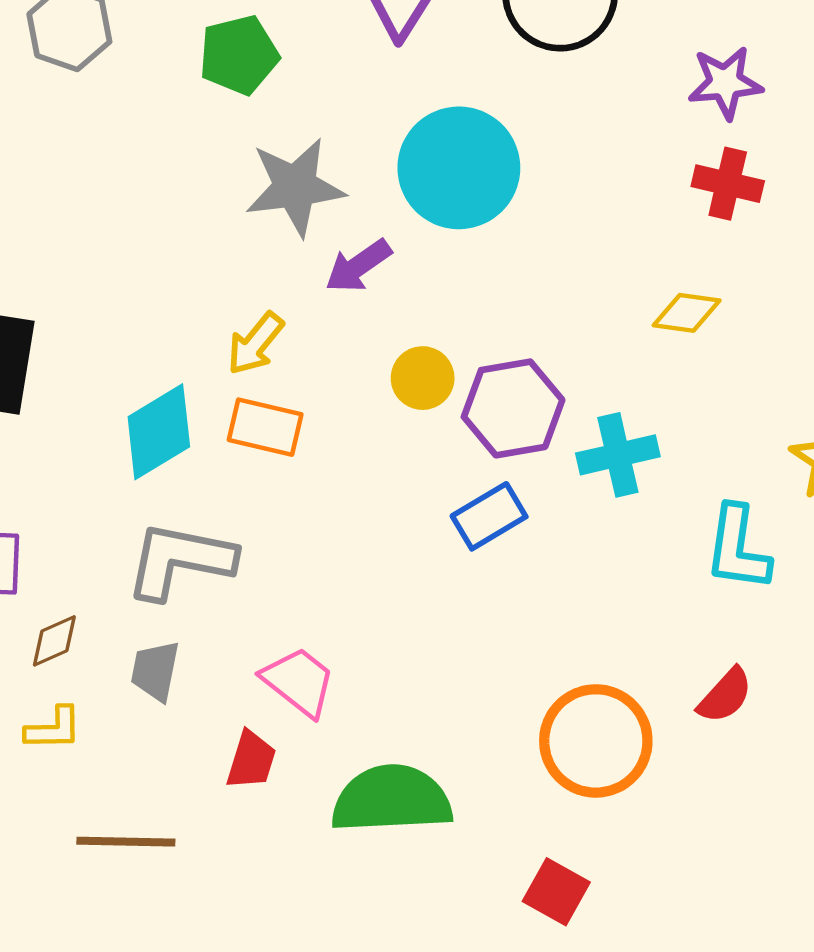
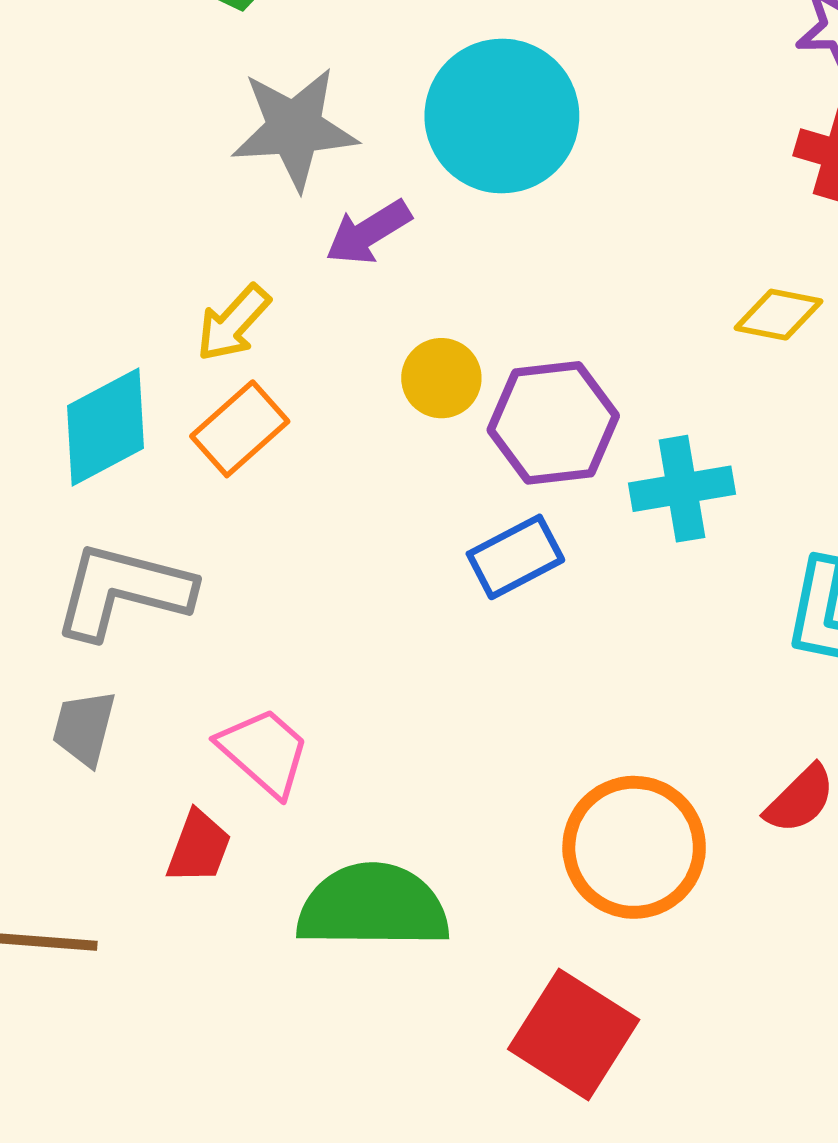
orange rectangle: (265, 427) -> (240, 429), turned -58
red square: (556, 892) -> (574, 1034), size x1.5

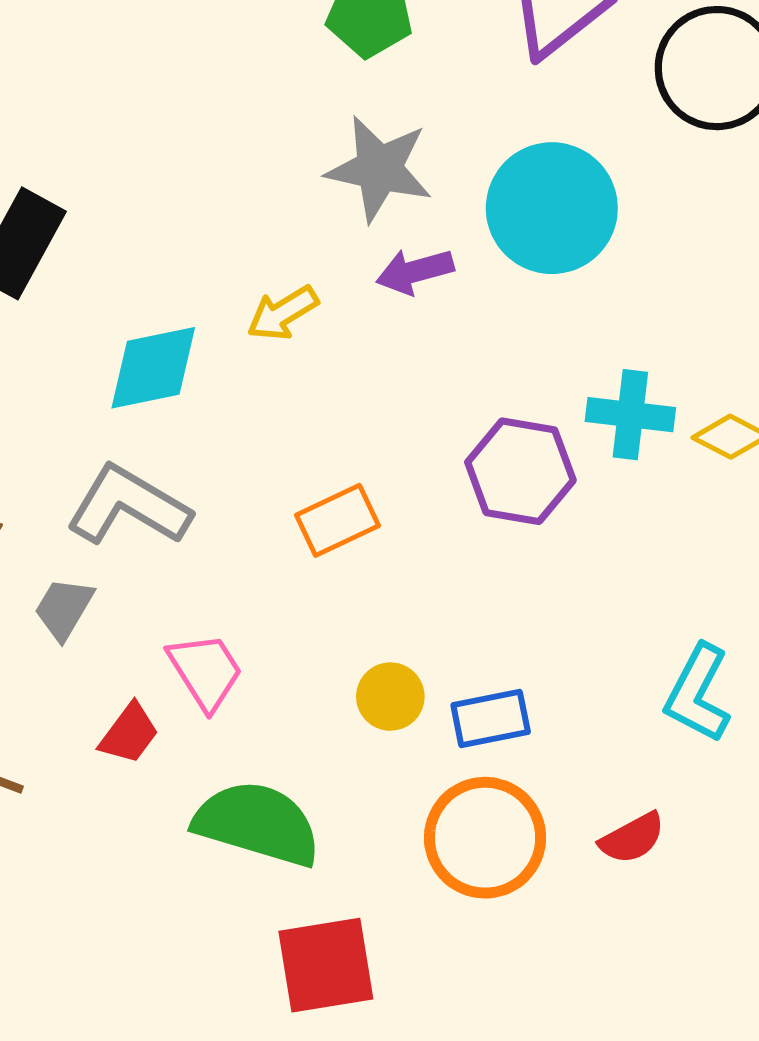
yellow circle: (441, 378) -> (390, 697), moved
orange rectangle: (240, 429) -> (338, 520), moved
cyan cross: (682, 489) -> (630, 415), moved
blue rectangle: (515, 557) -> (491, 719), moved
red square: (574, 1034) -> (326, 965), moved, turned 32

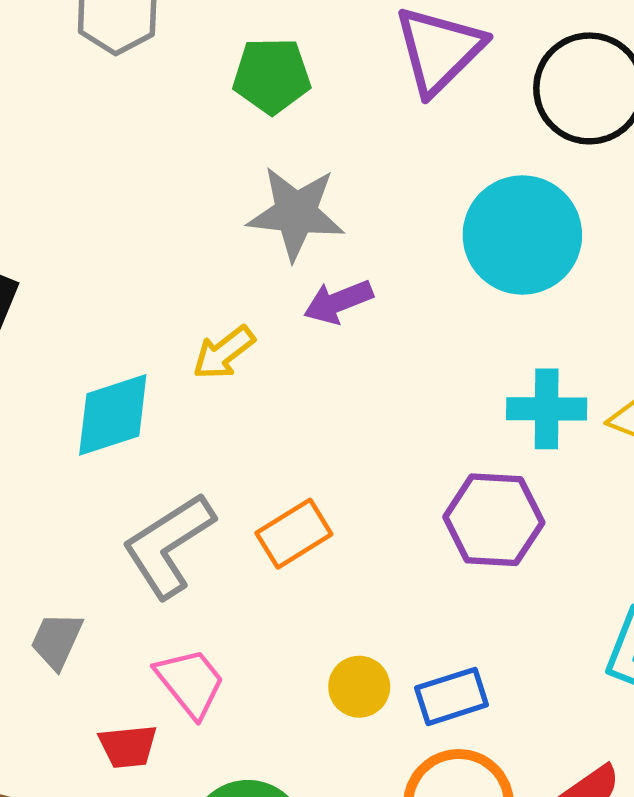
cyan circle: (552, 208) -> (522, 235), moved
purple hexagon: (520, 471) -> (494, 520), moved
gray L-shape: (128, 506) -> (168, 545), moved, turned -57
red trapezoid: (129, 734) -> (128, 746), turned 54

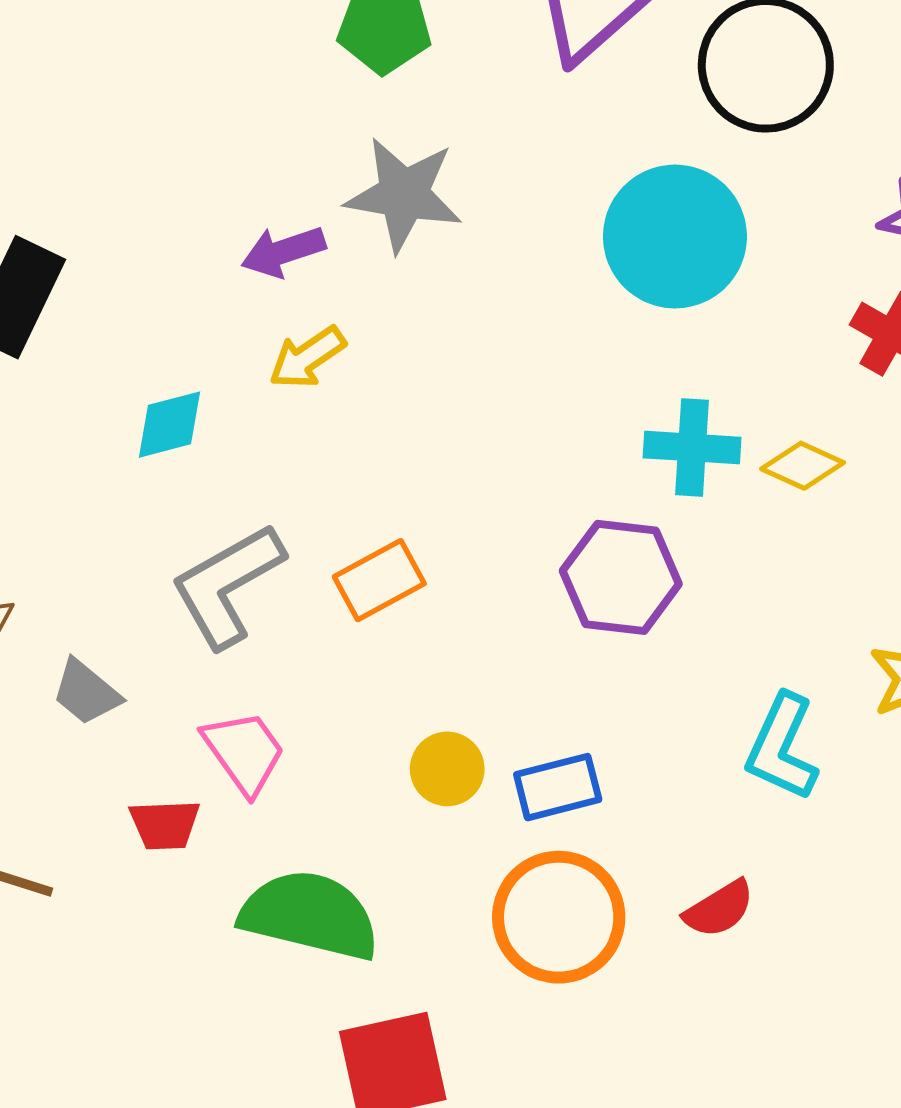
purple arrow: (338, 302) -> (283, 252), moved
cyan diamond: (113, 415) -> (169, 425), size x0.7
gray trapezoid: (57, 641) -> (86, 692), turned -78

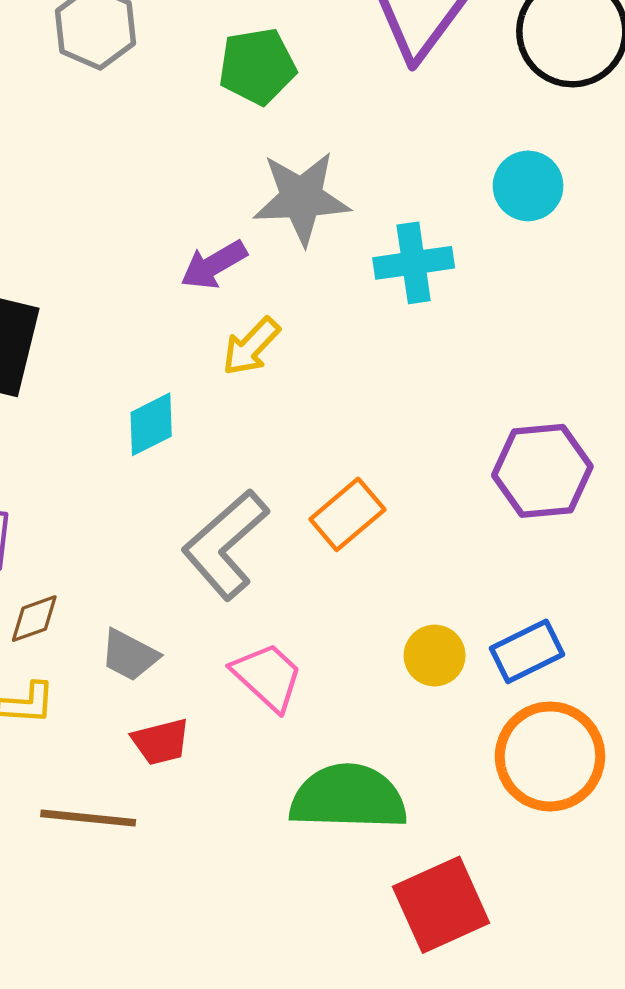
cyan circle: (675, 237) -> (528, 186), size x0.6
cyan cross: (692, 448) -> (414, 263), moved
red trapezoid: (165, 825) -> (161, 742), moved

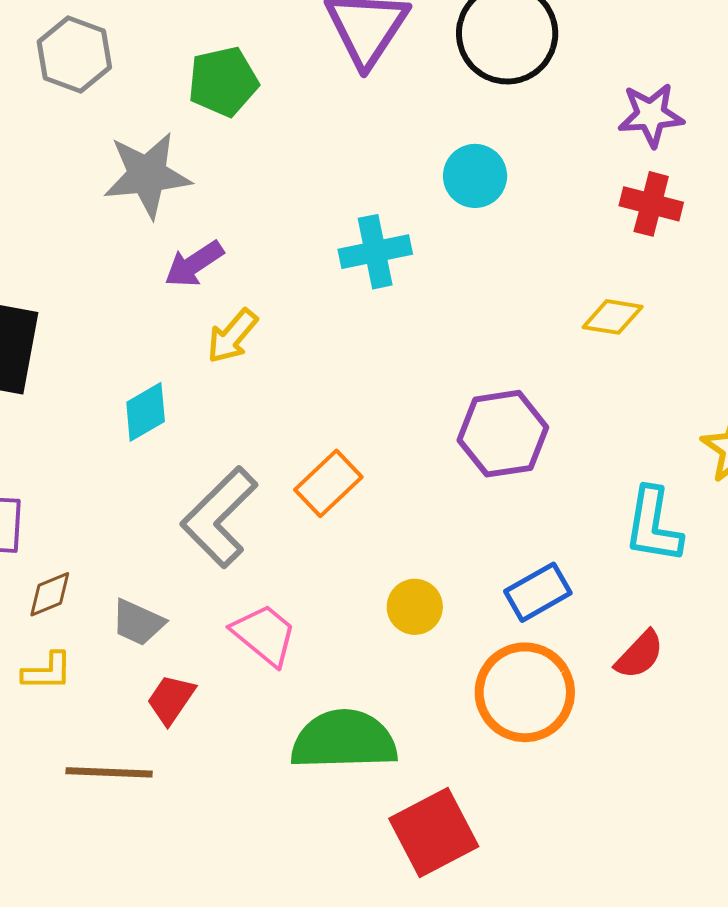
gray star: (301, 198) -> (147, 175), moved
blue rectangle: (527, 651) -> (538, 592), moved
red trapezoid: (161, 742) -> (171, 699), turned 142

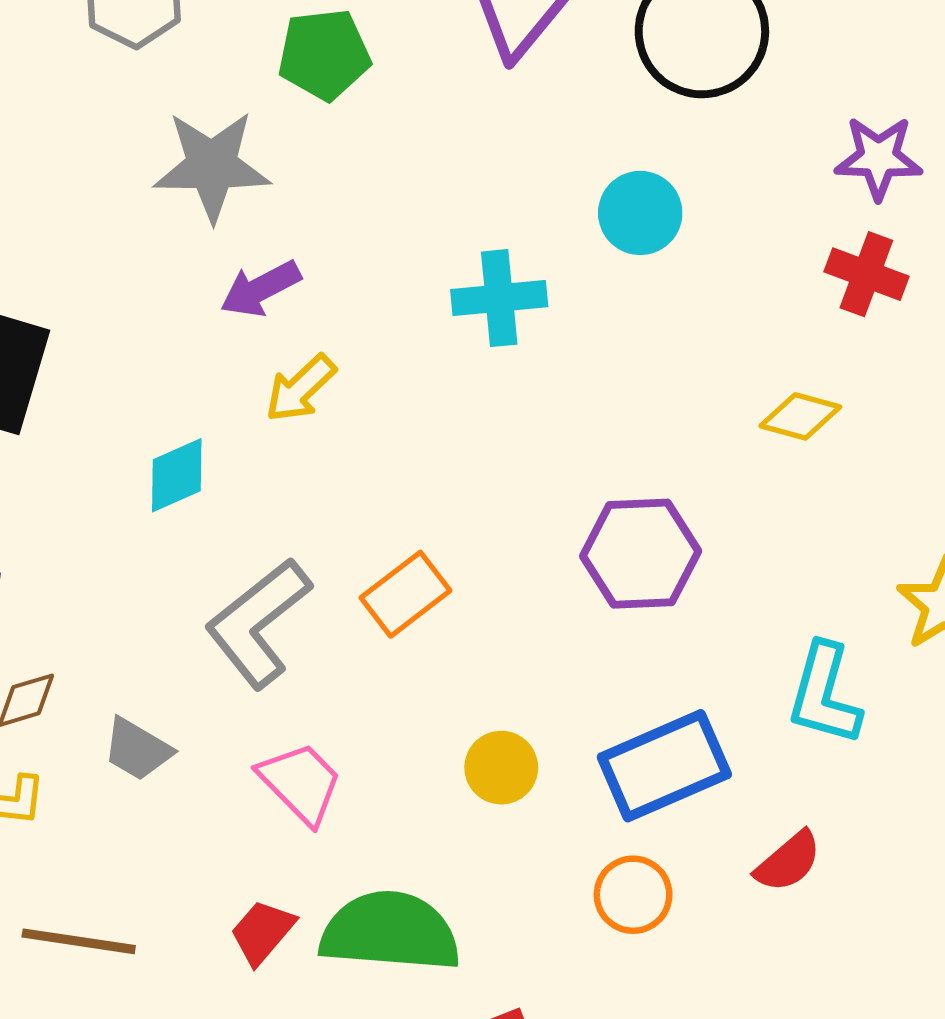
blue rectangle: (538, 592) -> (664, 766), size x1.5
orange circle: (525, 692) -> (633, 895), size x0.6
red trapezoid: (171, 699) -> (262, 932), moved

